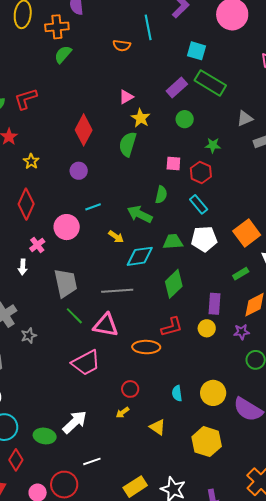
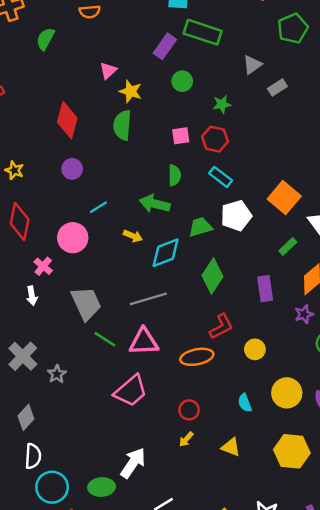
green semicircle: (63, 54) -> (45, 39), moved
yellow circle: (207, 328) -> (255, 349), moved

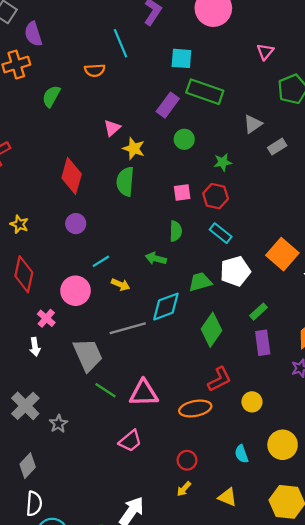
green arrow: (155, 204) -> (156, 259), size x0.7
yellow arrow: (133, 236) -> (121, 285), moved
green rectangle: (288, 247) -> (258, 312), moved
gray line: (148, 299) -> (128, 328), moved
pink trapezoid: (131, 391) -> (130, 441), size x0.7

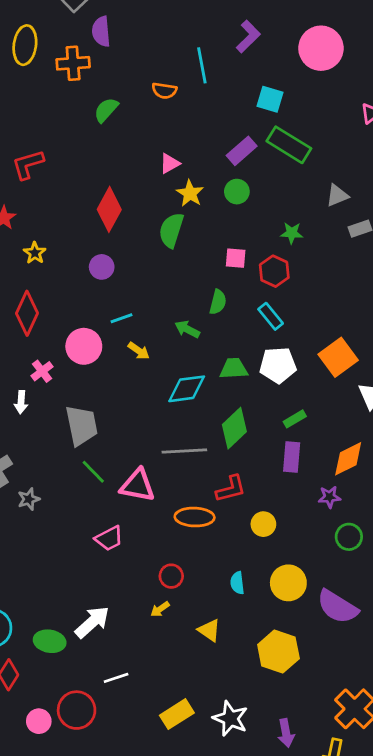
green circle: (184, 139) -> (237, 192), moved
gray line: (128, 328) -> (184, 451), moved

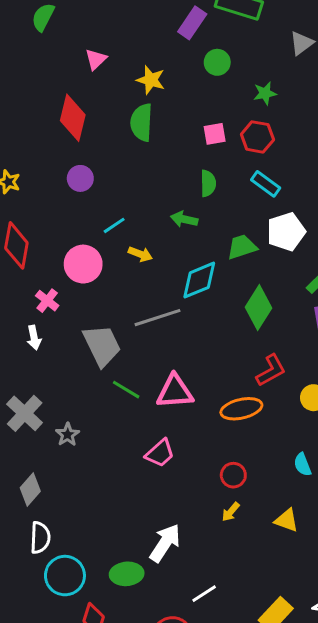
pink triangle: (170, 163) -> (96, 59), moved
green circle: (237, 192) -> (217, 62), moved
gray line: (184, 451) -> (157, 318), moved

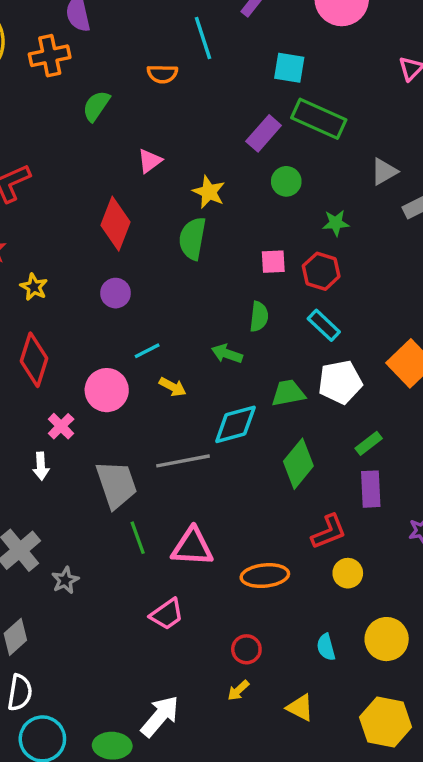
red L-shape: (271, 370) -> (329, 532), moved
green line: (126, 390) -> (138, 538), turned 32

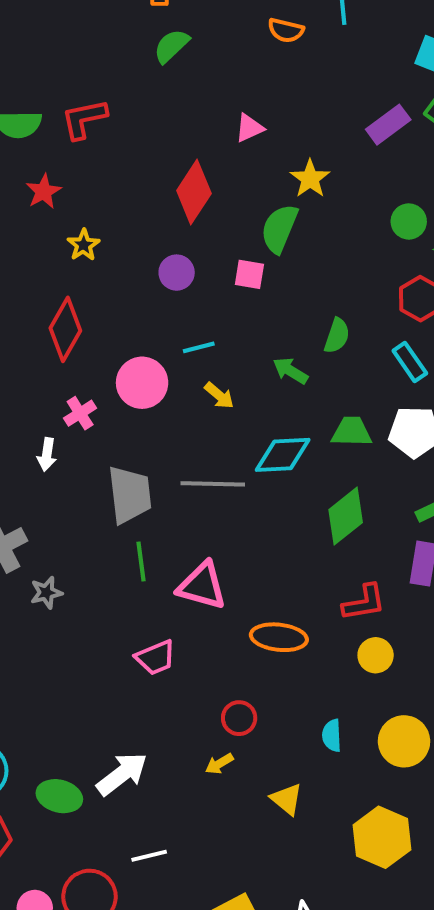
green semicircle: (96, 106) -> (171, 46), moved
green circle: (286, 181) -> (409, 221), moved
pink square: (273, 262) -> (249, 274), moved

